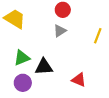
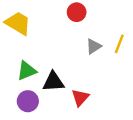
gray triangle: (60, 31) -> (94, 46), moved
red triangle: (79, 80) -> (80, 98), moved, turned 49

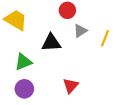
gray triangle: (94, 46) -> (80, 31), moved
black triangle: (53, 82) -> (51, 43), moved

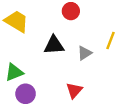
gray triangle: (80, 31) -> (84, 53), moved
green triangle: (23, 62) -> (14, 72), moved

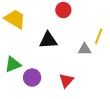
gray triangle: (84, 53) -> (84, 49), moved, turned 32
purple circle: (26, 94) -> (32, 78), moved

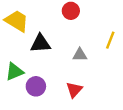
black triangle: (48, 40) -> (40, 44), moved
gray triangle: (84, 49) -> (80, 55), moved

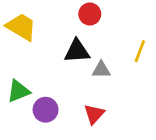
black triangle: (40, 44) -> (77, 51), moved

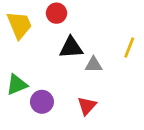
red circle: (90, 14) -> (56, 13), moved
yellow trapezoid: (21, 27) -> (19, 25), turned 36

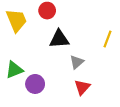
gray triangle: (94, 65) -> (77, 62), moved, turned -40
red triangle: (87, 106) -> (82, 87), moved

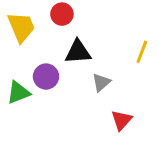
purple circle: (35, 84) -> (46, 77), moved
red triangle: (82, 87) -> (122, 120), moved

